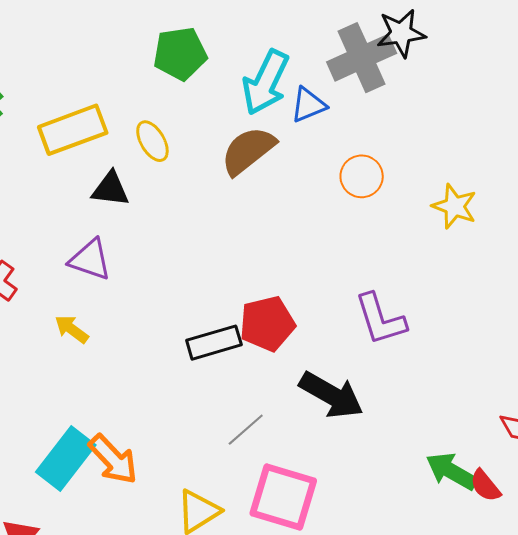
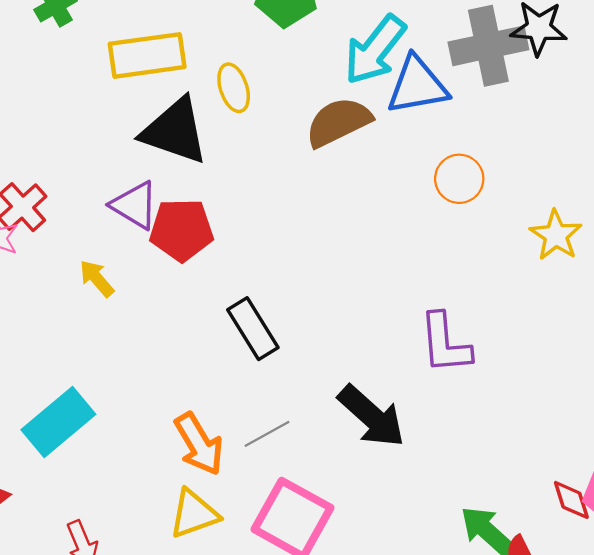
blue triangle: (308, 105) -> (417, 85), size x1.5
black triangle: (110, 189) -> (175, 131), size x1.6
red pentagon: (267, 324) -> (182, 230), moved
black rectangle: (214, 343) -> (253, 329), turned 62
orange arrow: (113, 459) -> (199, 444), moved

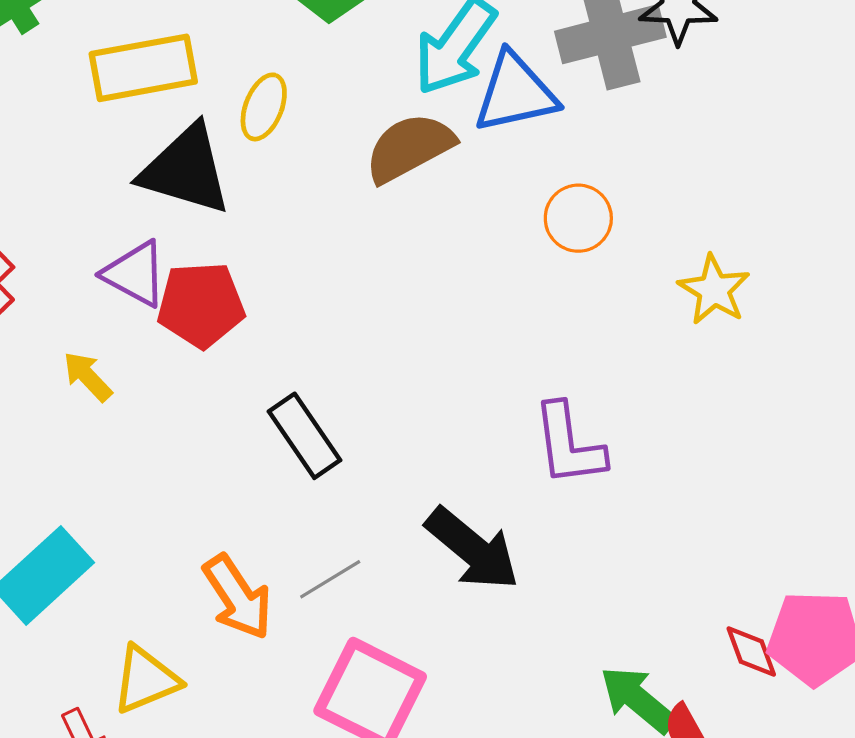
yellow ellipse: (234, 88) -> (264, 107), turned 42
yellow triangle: (194, 514) -> (146, 680), moved

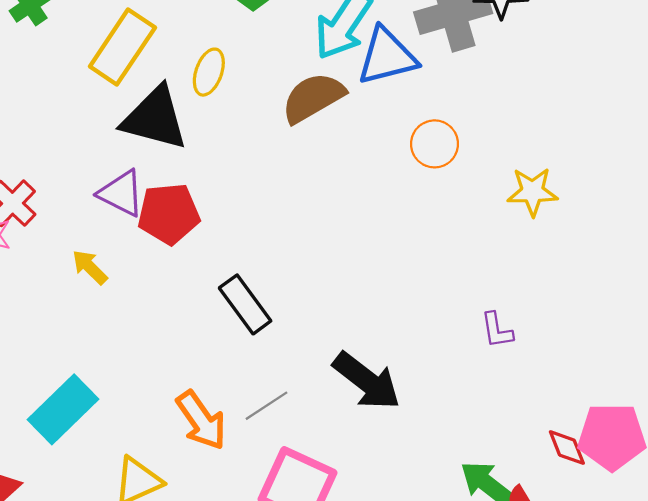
yellow rectangle: (143, 68) -> (122, 47), turned -44
yellow star: (714, 290) -> (532, 192), turned -30
purple L-shape: (569, 445) -> (497, 330), moved, size x0.6

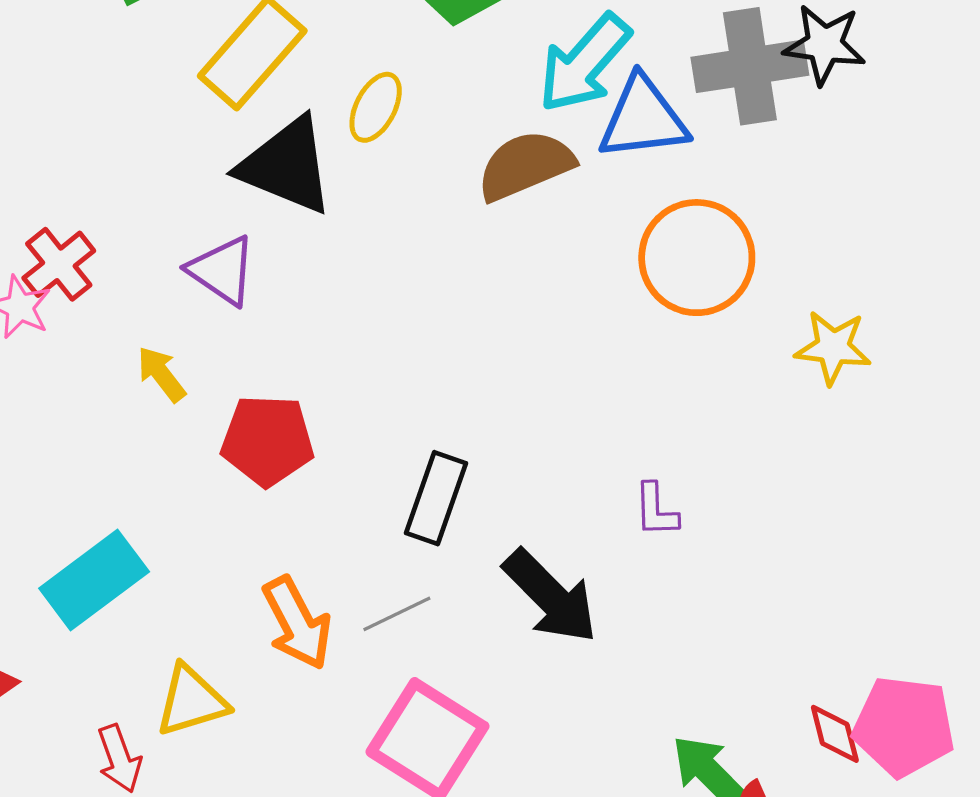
orange circle: (435, 144) -> (697, 258), size x1.6
red pentagon: (169, 214) -> (267, 440), moved
black rectangle: (245, 304) -> (436, 498), moved, turned 48
purple L-shape: (497, 330) -> (656, 510), moved

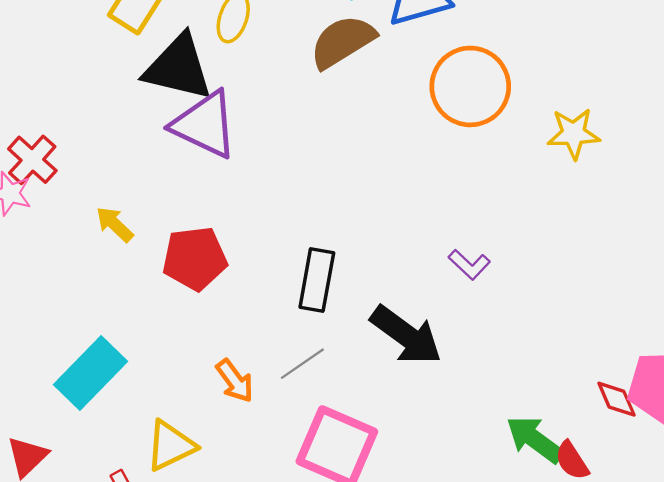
purple triangle: (222, 270) -> (205, 125), moved, size x1.4
purple L-shape: (656, 510) -> (469, 265), turned -36
orange arrow: (297, 623) -> (235, 381), size x0.7

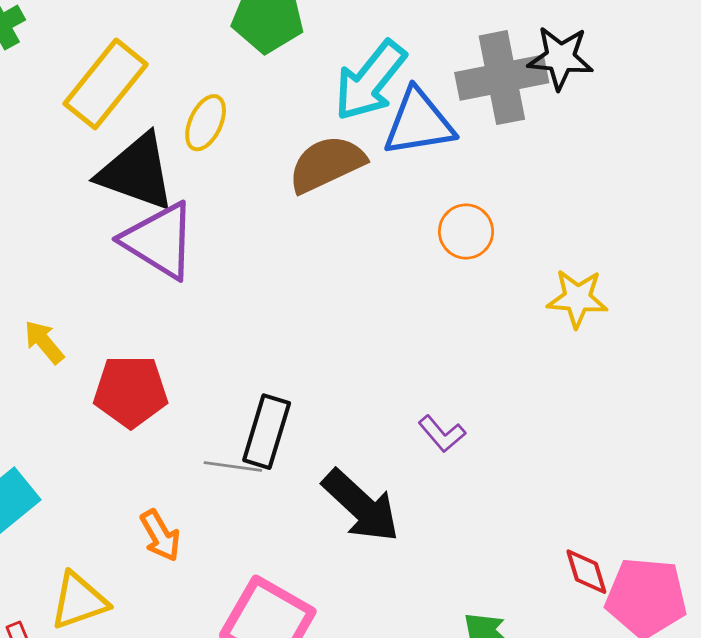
orange circle: (470, 86) -> (466, 232), size x0.6
gray line: (302, 364) -> (233, 466), moved, turned 36
red diamond: (616, 399) -> (586, 572), moved

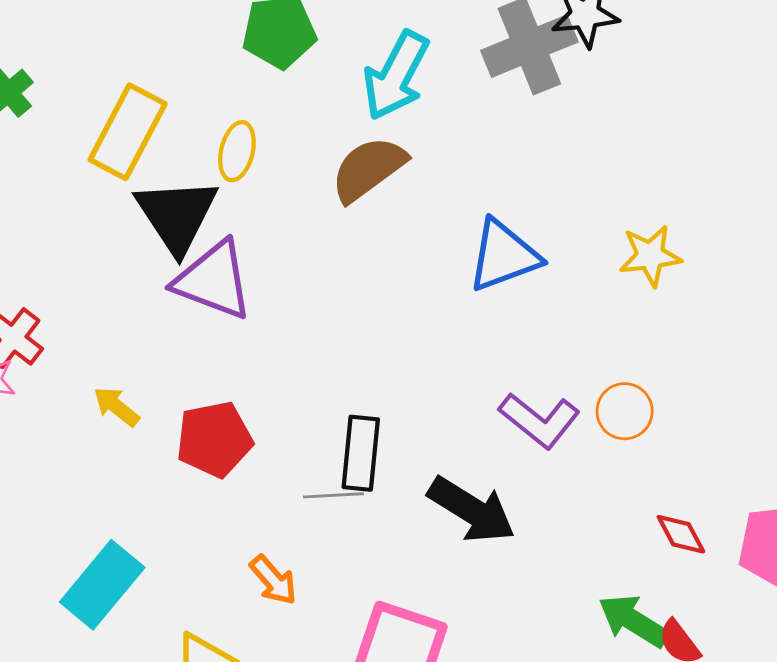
blue triangle: (419, 123) -> (504, 256), moved
black triangle: (137, 172) -> (177, 215), turned 48
orange circle: (466, 232) -> (625, 411), moved
purple L-shape: (442, 434) -> (539, 420), size x1.6
red diamond: (586, 572) -> (681, 534), moved

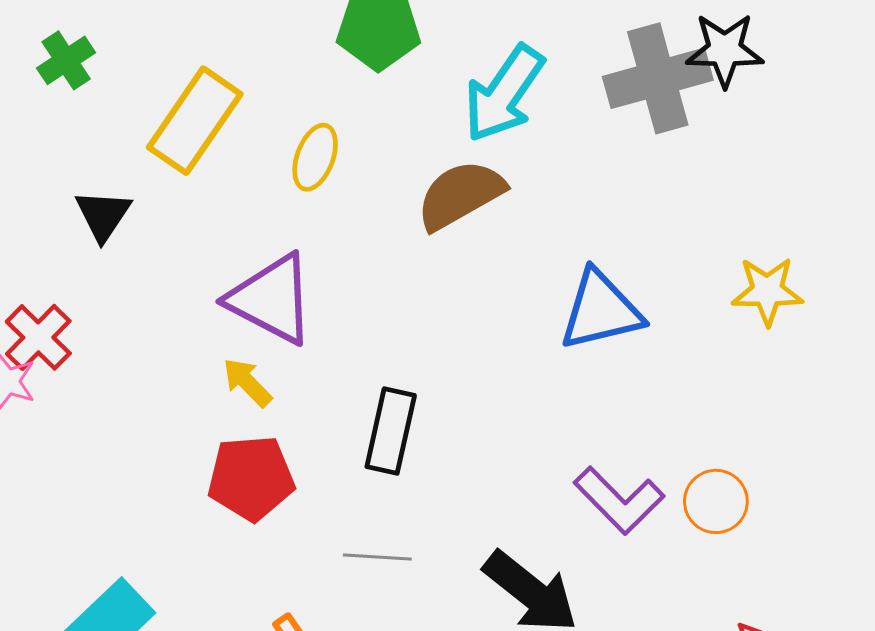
black triangle: (177, 215) -> (103, 215), moved, size x0.6
yellow star: (650, 256) -> (767, 291), moved
yellow arrow: (116, 407) -> (247, 383), moved
black rectangle: (361, 453) -> (391, 431), moved

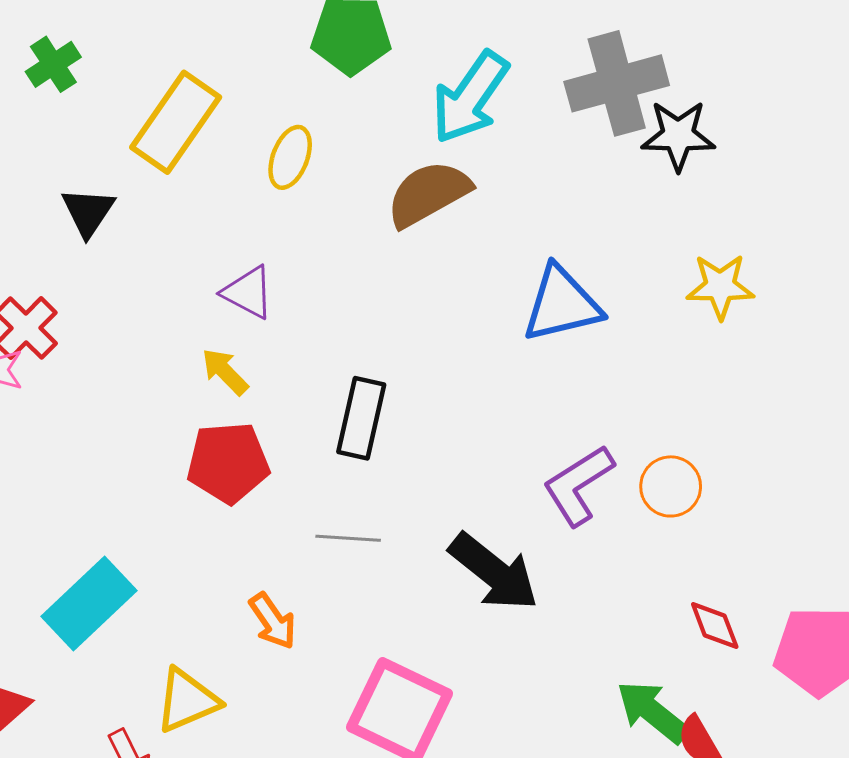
black star: (725, 50) -> (678, 135), moved
purple triangle: (271, 299) -> (248, 292), size x0.6
purple L-shape: (619, 500) -> (578, 485), turned 102

